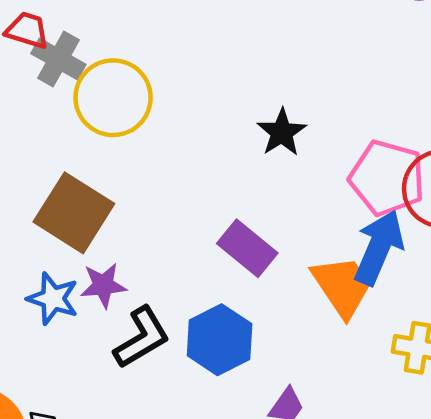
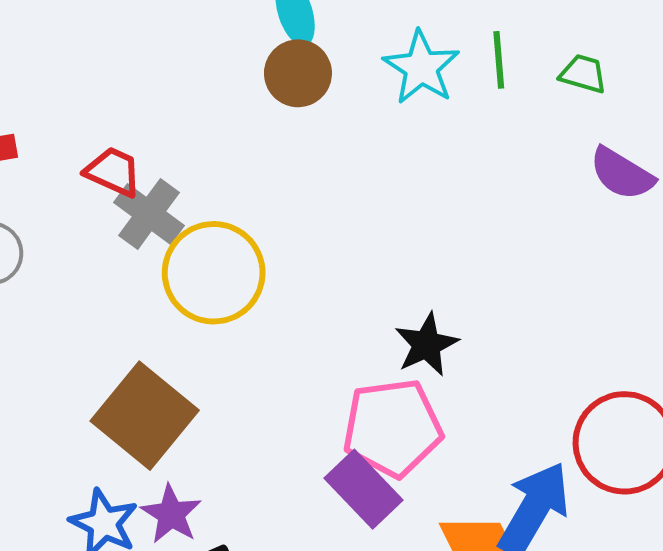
pink pentagon: (387, 178) -> (392, 428), moved, turned -30
purple star: (103, 285) -> (171, 514), turned 30

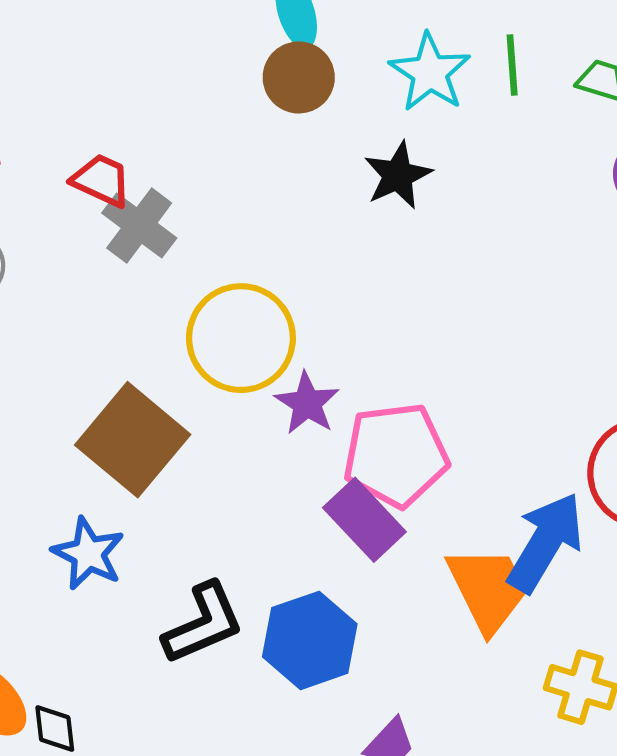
yellow circle: (214, 273) -> (241, 338), moved
black star: (426, 345) -> (398, 175), moved
purple star: (171, 514) -> (307, 403), moved

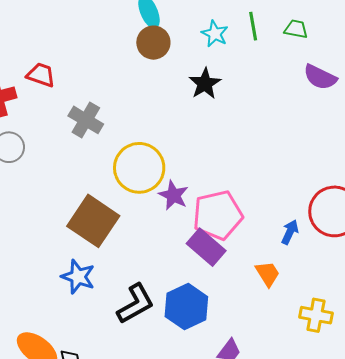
cyan star: (430, 72) -> (215, 34), size x0.7
red trapezoid: (101, 180) -> (41, 75), moved
blue arrow: (545, 542) -> (290, 232), moved, size x0.5
orange trapezoid: (488, 589) -> (268, 274), size x0.6

